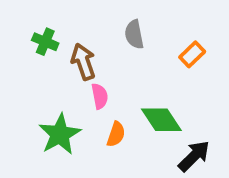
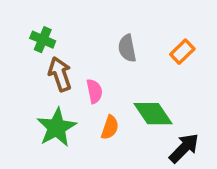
gray semicircle: (134, 34) -> (127, 48), moved
brown arrow: (83, 62) -> (60, 74), moved

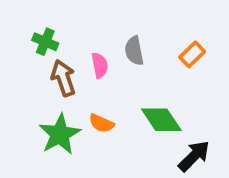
pink semicircle: (94, 91) -> (100, 65), moved
orange semicircle: (110, 127) -> (101, 123), moved, turned 95

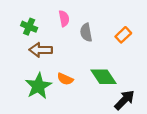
pink semicircle: (100, 65) -> (64, 19), moved
brown arrow: (63, 78) -> (41, 50), turned -70

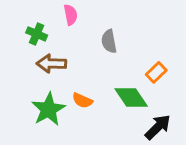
pink semicircle: (64, 19) -> (71, 15), moved
orange rectangle: (123, 35) -> (156, 72), moved

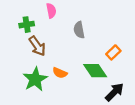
green cross: (37, 34) -> (27, 25), turned -32
brown arrow: (51, 64) -> (37, 46), turned -126

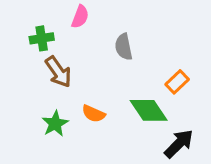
pink semicircle: (51, 11) -> (80, 17), turned 32
green star: (35, 79) -> (55, 124), size x0.7

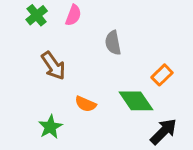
green cross: (42, 38) -> (37, 15), moved, turned -30
green star: (55, 124) -> (50, 127), moved

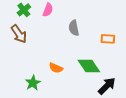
brown arrow: (53, 66) -> (19, 34), moved
orange rectangle: (162, 75) -> (108, 39), moved, turned 48

